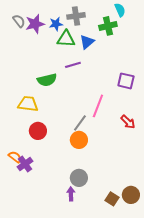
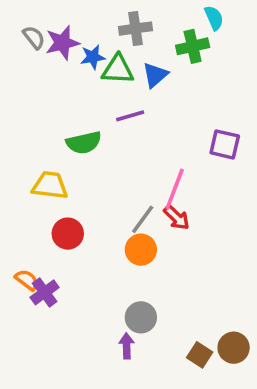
blue star: (56, 24) -> (93, 57), moved
red arrow: (128, 122) -> (177, 218), moved

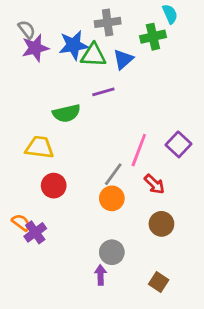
purple star: (62, 43) -> (35, 48), moved
blue star: (93, 57) -> (74, 45), size x1.5
purple square: (225, 144) -> (178, 144), moved, turned 30
red arrow: (177, 218) -> (154, 184), moved
brown circle: (234, 348) -> (161, 224), moved

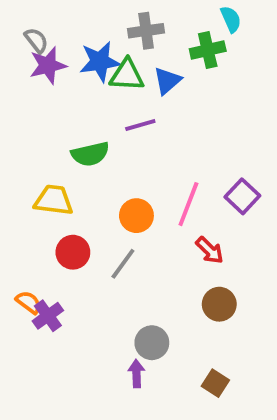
gray line: (113, 174) -> (123, 264), moved
orange circle: (112, 198) -> (136, 216), moved

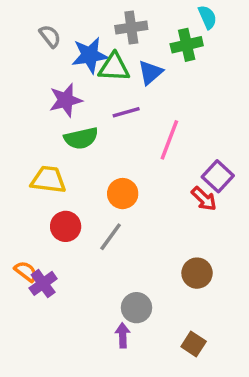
gray semicircle: (36, 40) -> (50, 36), moved
purple star: (48, 65) -> (66, 100), moved
pink line: (188, 204) -> (169, 140), moved
red arrow: (210, 250) -> (204, 199), moved

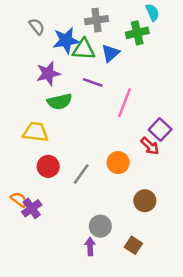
purple line: (126, 112) -> (93, 82), turned 36
orange circle: (123, 194) -> (118, 163), moved
brown square: (194, 344) -> (133, 245), moved

